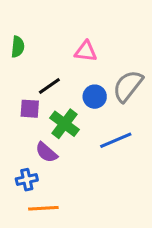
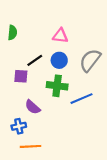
blue circle: (95, 97) -> (59, 60), moved
green cross: (64, 124) -> (57, 86), moved, turned -30

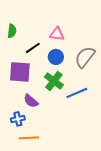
black line: (35, 60) -> (33, 48), moved
purple square: (21, 76) -> (20, 72), size x1.6
green cross: (57, 86) -> (54, 81), turned 30

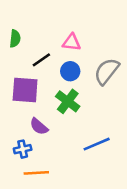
blue line: (77, 93) -> (97, 144), moved

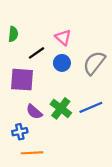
pink triangle: (71, 42) -> (63, 37), turned 35
green cross: (68, 101) -> (61, 108), moved
blue line: (97, 144) -> (91, 107), moved

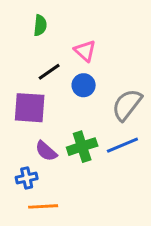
green semicircle: (13, 34) -> (40, 25), moved
gray semicircle: (94, 63) -> (127, 105), moved
green cross: (61, 108) -> (82, 147), turned 35

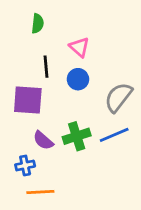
black line: (49, 72) -> (46, 67), turned -60

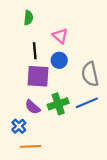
gray semicircle: (118, 97) -> (90, 74), turned -50
purple square: (28, 100) -> (38, 76), moved
blue cross: (25, 166) -> (19, 126), turned -32

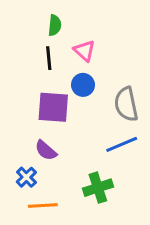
green semicircle: (28, 18) -> (55, 25), moved
black line: (35, 51) -> (49, 58), moved
green cross: (58, 104) -> (98, 188), moved

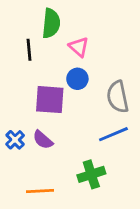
green semicircle: (55, 25) -> (51, 23), size x1.5
black line: (49, 58) -> (29, 50), moved
blue cross: (26, 177) -> (15, 140), moved

